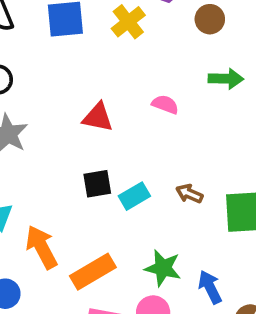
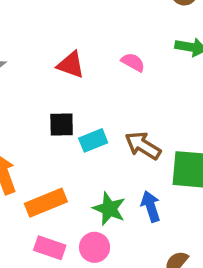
brown arrow: (189, 194) -> (143, 146), size x1.5
blue arrow: (210, 287) -> (151, 206), moved

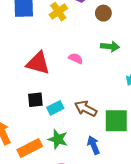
red triangle: (71, 65) -> (38, 63), size x1.4
green star: (109, 209) -> (58, 139), moved

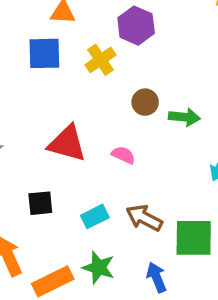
brown circle: (103, 13) -> (145, 102), moved
pink semicircle: (76, 58) -> (123, 155), moved
black square: (35, 100) -> (40, 203), moved

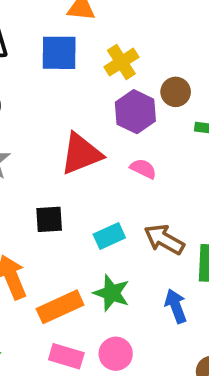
purple hexagon: (136, 26) -> (135, 112), moved
brown circle: (145, 102) -> (176, 92), moved
red triangle: (67, 143) -> (81, 154), turned -39

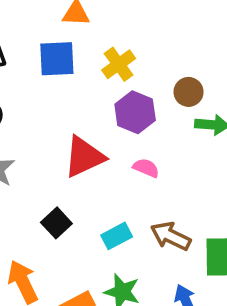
brown circle: (176, 92) -> (189, 92), moved
black square: (49, 219) -> (56, 223), turned -36

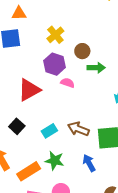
yellow cross: (119, 64) -> (55, 35), moved
pink semicircle: (146, 168) -> (68, 83), moved

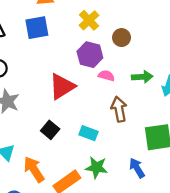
green arrow: (96, 68) -> (142, 77), moved
brown arrow: (78, 129) -> (119, 109), moved, turned 60
cyan rectangle: (49, 131) -> (89, 133), turned 56

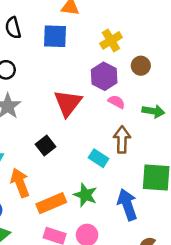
red triangle: (62, 86) -> (68, 103), turned -32
cyan rectangle: (89, 133) -> (99, 158), moved
blue arrow: (137, 168) -> (127, 205), size x1.4

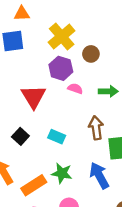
yellow cross: (111, 40) -> (62, 36), size x1.4
brown arrow: (122, 140) -> (96, 128), moved
cyan rectangle: (99, 158) -> (57, 137), moved

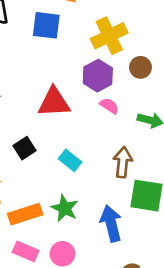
red triangle: (33, 97) -> (54, 102), turned 44

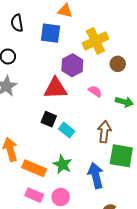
purple hexagon: (98, 76) -> (72, 65), moved
black square: (24, 148) -> (49, 119), moved, turned -35
orange rectangle: (25, 214) -> (34, 168), turned 40

